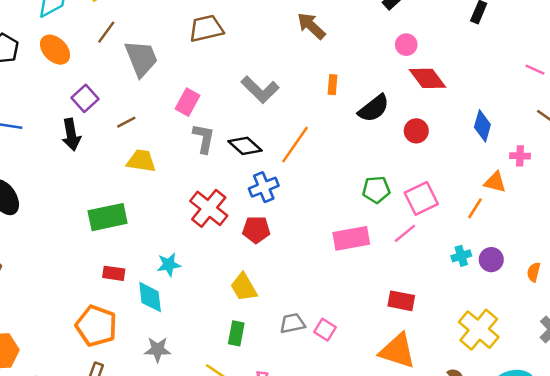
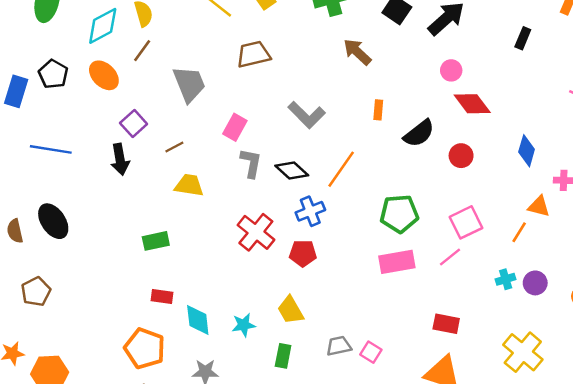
brown line: (106, 32) -> (142, 51), moved
green pentagon: (376, 190) -> (399, 214), moved, size x1.4
green rectangle: (108, 217) -> (156, 241), size x0.7
cyan star: (169, 265) -> (244, 325), moved

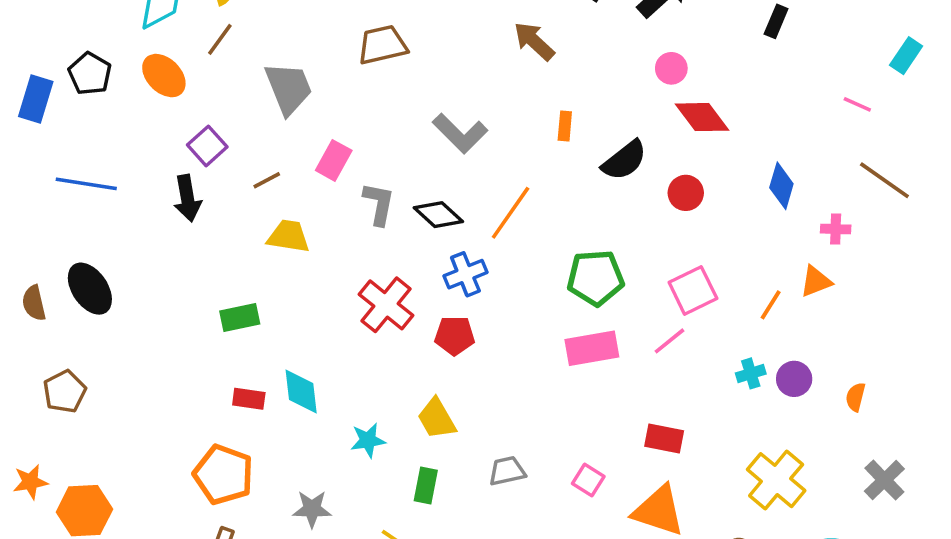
pink rectangle: (235, 127) -> (334, 160), moved
orange triangle: (539, 206) -> (816, 281), moved, turned -35
cyan diamond: (198, 320) -> (301, 392), moved
pink square: (371, 352) -> (588, 480), moved

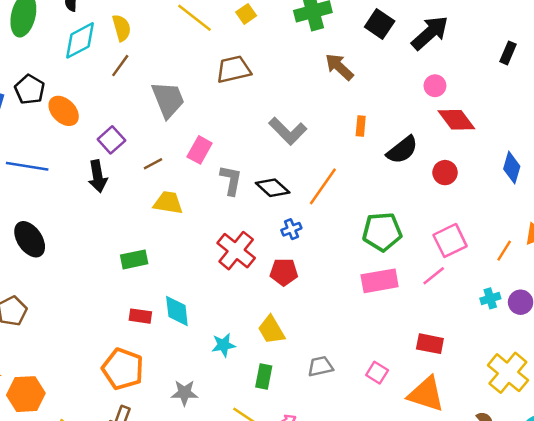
orange ellipse: (164, 76) -> (64, 111), moved
blue cross: (465, 274) -> (291, 229), size x0.7

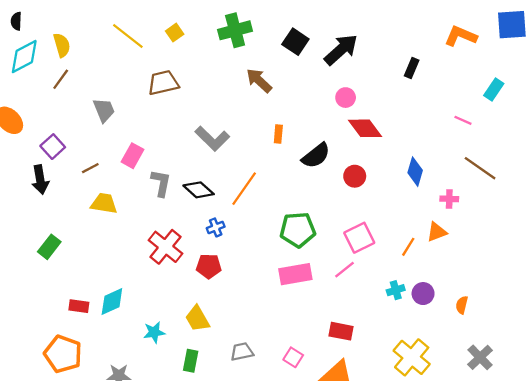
gray trapezoid: (168, 100) -> (104, 110), size x0.7
green rectangle: (134, 259) -> (49, 247), moved, turned -40
cyan diamond: (177, 311) -> (112, 302), turned 72

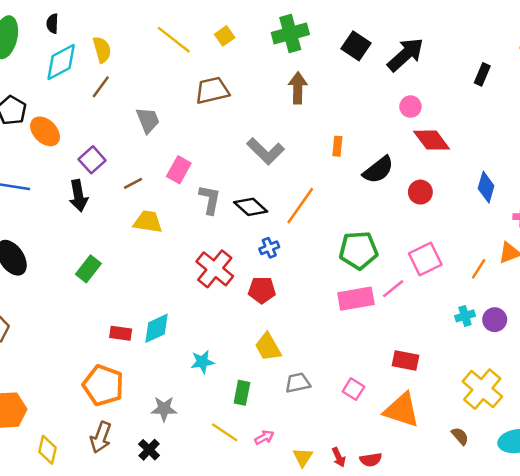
brown arrow: (259, 80) -> (298, 88), moved, turned 48
pink line: (344, 270) -> (393, 289), moved
yellow trapezoid: (197, 319) -> (268, 347), moved

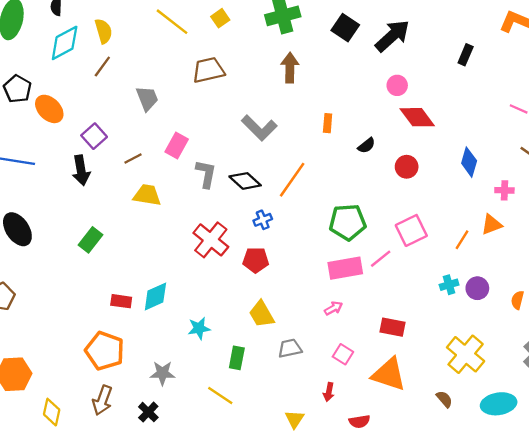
black semicircle: (378, 170) -> (366, 146), size x0.6
pink arrow: (264, 437) -> (333, 308), moved
red arrow: (339, 457) -> (329, 392), moved, turned 36

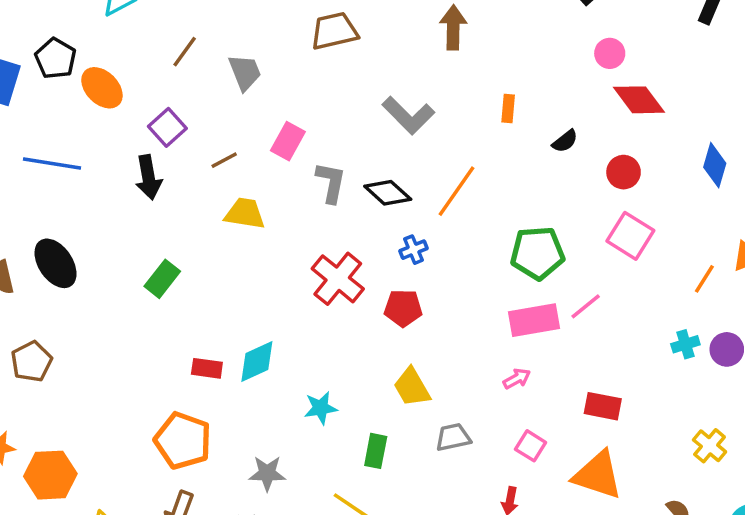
brown line: (102, 67) -> (185, 52), moved
pink square: (411, 230) -> (630, 236), moved, turned -32
yellow cross: (466, 354) -> (710, 446), size x0.6

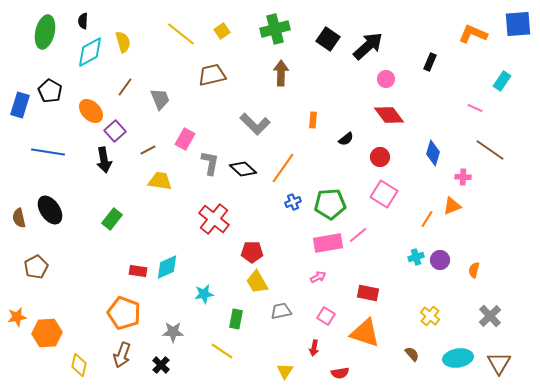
pink circle: (610, 53) -> (386, 79), moved
orange ellipse: (102, 88) -> (91, 111), moved
blue cross: (414, 250) -> (293, 202), moved
red pentagon: (403, 308) -> (252, 252), moved

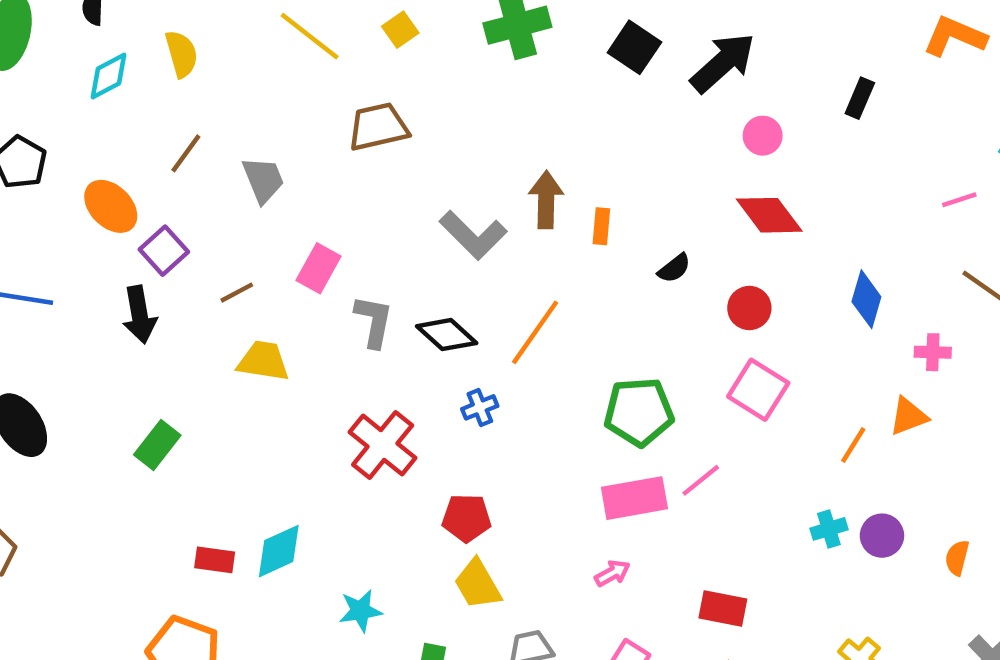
cyan diamond: (90, 52) -> (109, 76), size x0.7
brown arrow: (281, 73) -> (546, 200), moved
pink line: (475, 108) -> (959, 200), turned -42
blue cross: (293, 202) -> (480, 407), moved

